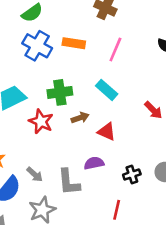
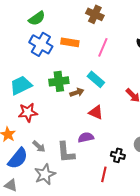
brown arrow: (80, 118) -> (77, 92), moved
red star: (41, 121) -> (28, 112), moved, turned -30
black cross: (132, 174) -> (118, 155), moved, turned 32

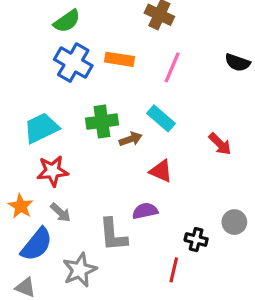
gray arrow: (39, 146) -> (60, 212), moved

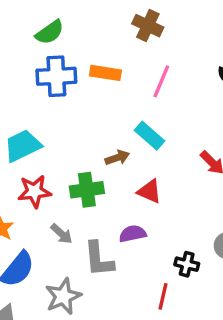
blue cross: (73, 63) -> (56, 76), turned -33
green cross: (102, 122) -> (87, 190), moved
gray arrow: (60, 212) -> (61, 234), moved

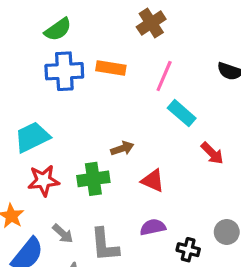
brown cross: (148, 26) -> (151, 23), turned 32
cyan rectangle: (149, 136) -> (182, 113), moved
gray arrow: (61, 234) -> (63, 234), moved
purple semicircle: (133, 234) -> (153, 227), moved

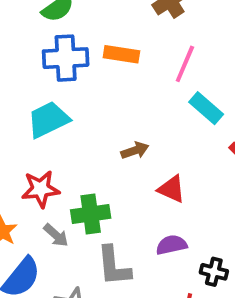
cyan trapezoid: (32, 137) -> (48, 120), moved
green cross: (93, 179) -> (91, 214), moved
gray arrow: (63, 234) -> (56, 235), moved

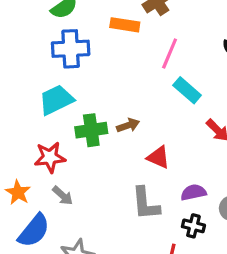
orange rectangle: (121, 54) -> (125, 25), moved
green cross: (91, 214) -> (91, 130), moved
purple semicircle: (171, 245) -> (193, 192), moved
gray L-shape: (114, 266) -> (146, 204), moved

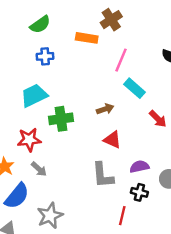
blue cross: (71, 49) -> (45, 56), size x0.6
brown arrow: (128, 125) -> (105, 109), moved

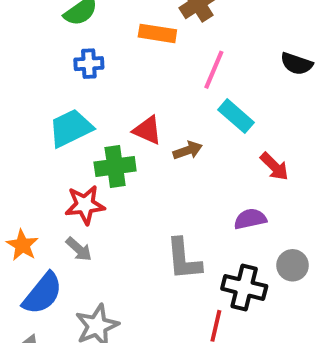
red star: (29, 140) -> (85, 205), moved
red triangle: (112, 140) -> (147, 130), moved
purple semicircle: (139, 167) -> (250, 219), moved
black cross: (139, 192) -> (244, 287), size x1.5

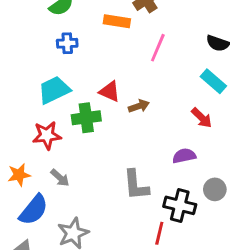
cyan rectangle: (236, 116) -> (213, 81), moved
red star: (85, 205) -> (47, 135), moved
orange star: (22, 245) -> (19, 175), turned 30

